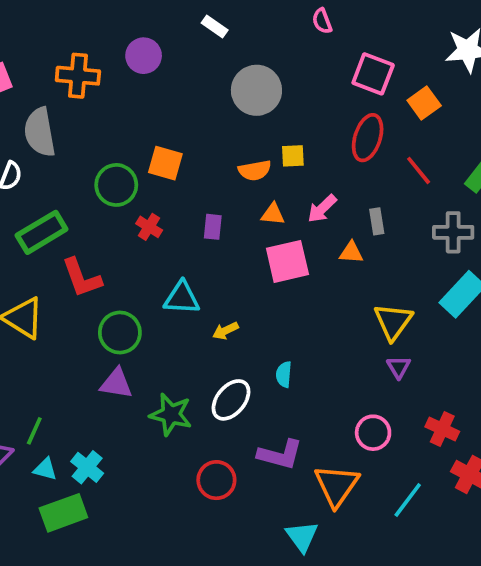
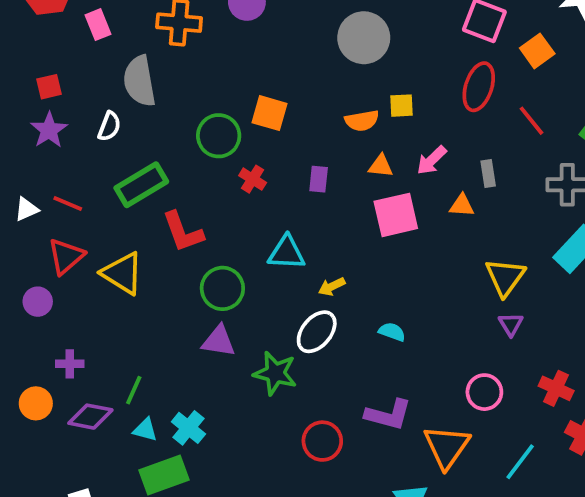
cyan semicircle: (284, 374) -> (392, 332), turned 105
white ellipse: (231, 400) -> (317, 332), moved

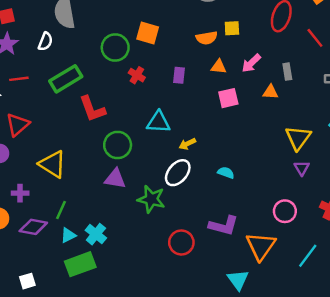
red line: (68, 204) -> (19, 79), moved, turned -30
pink square: (396, 215) -> (228, 98), size x0.7
yellow triangle: (123, 273) -> (53, 164), moved
cyan triangle: (145, 430) -> (68, 235), turned -42

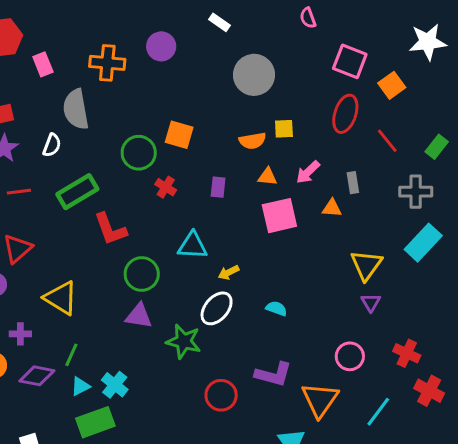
pink square: (228, 98) -> (279, 216), size x1.4

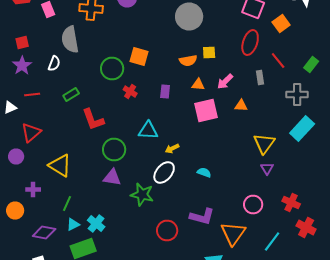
gray rectangle: (353, 183) -> (260, 78), moved
green rectangle: (77, 192) -> (71, 94), size x0.6
purple diamond: (37, 376) -> (44, 232), moved

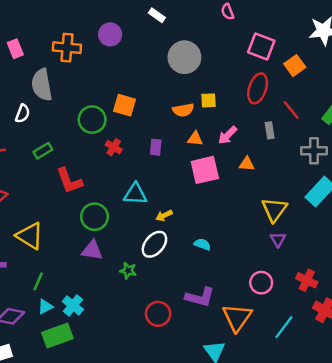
green star: (142, 194) -> (128, 271), size x0.6

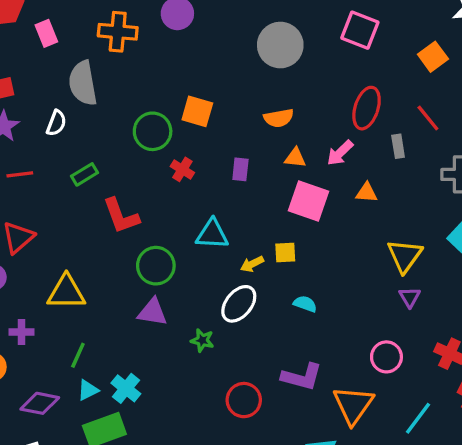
pink square: (261, 46) -> (360, 30), moved
red ellipse: (258, 88) -> (367, 108), moved
yellow square: (208, 100) -> (285, 252), moved
pink square: (205, 170) -> (308, 201), turned 32
yellow triangle: (30, 236) -> (66, 292), turned -32

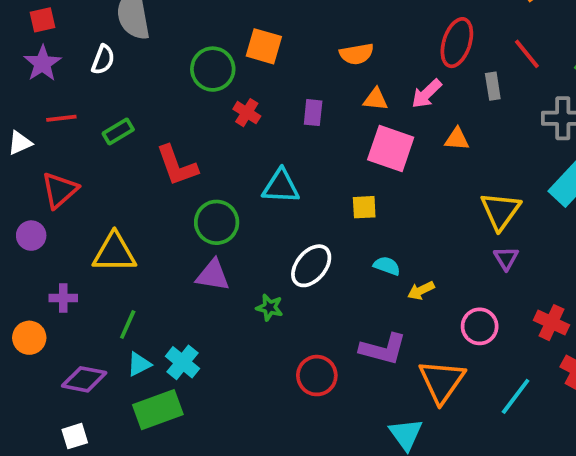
green rectangle: (85, 174) -> (118, 131), moved
yellow arrow: (252, 264) -> (421, 290), moved

